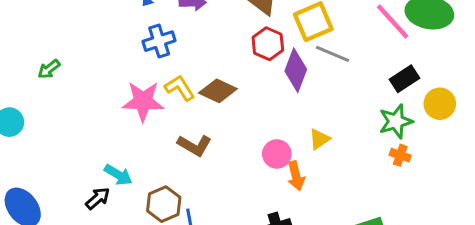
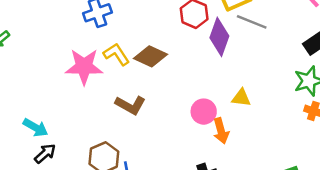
yellow triangle: (319, 139) -> (241, 98), turned 42
cyan arrow: (118, 175) -> (35, 128), moved

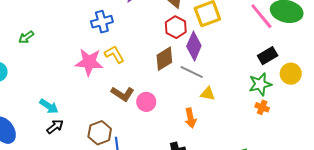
gray line: (252, 22) -> (192, 72), moved
brown diamond: (150, 56) -> (164, 59), moved, turned -60
pink circle: (204, 112) -> (146, 102), moved

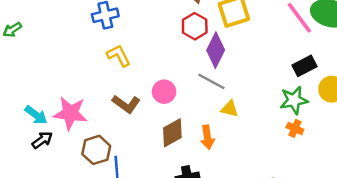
brown diamond: (164, 59) -> (172, 133), moved
pink star: (89, 62) -> (70, 113), moved
pink circle: (146, 102) -> (164, 92), moved

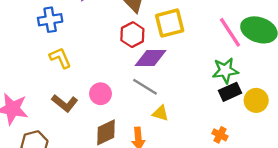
purple diamond: (216, 50) -> (151, 58), turned 60
black rectangle: (305, 66) -> (230, 92), moved
green star: (294, 100) -> (225, 71), moved

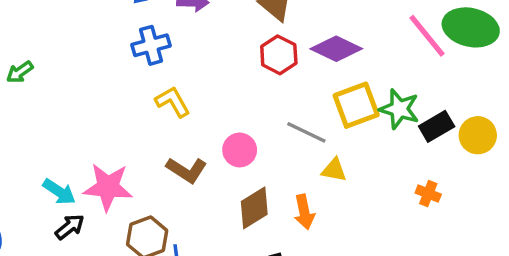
yellow square: (170, 23) -> (356, 105), moved
purple diamond: (151, 58) -> (336, 49), moved, turned 32
green star: (225, 71) -> (399, 109), moved, turned 30

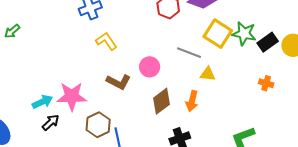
yellow square: (356, 105) -> (218, 34), turned -32
cyan arrow: (59, 192) -> (42, 102), turned -54
orange arrow: (304, 212) -> (192, 101), turned 30

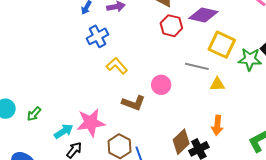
green arrow: (12, 31) -> (34, 114), moved
green star: (244, 34) -> (250, 59), moved
brown diamond: (161, 101) -> (181, 142), moved
orange arrow: (192, 101) -> (217, 125), moved

